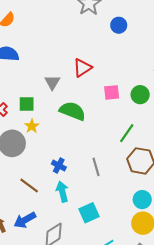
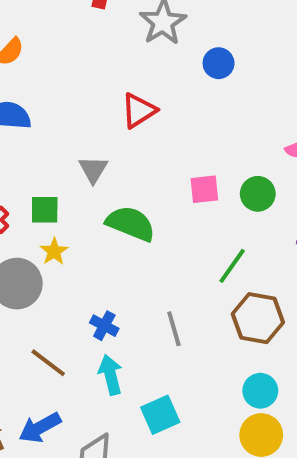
red triangle: (82, 68) -> (139, 111), moved

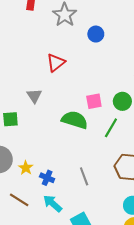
green semicircle: (131, 224) -> (75, 120), moved
yellow star: (54, 251) -> (26, 168), moved
green line: (232, 266) -> (111, 128), moved
cyan arrow: (110, 375) -> (53, 203), turned -30

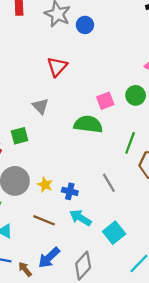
blue circle: (96, 34) -> (85, 25), moved
green line: (111, 128) -> (130, 143), moved

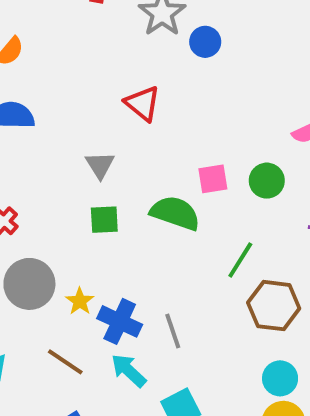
red triangle: (57, 67) -> (143, 103), turned -45
green square: (19, 136) -> (104, 220), moved
gray line: (109, 183) -> (173, 331), moved
blue cross: (70, 191) -> (120, 321), size x1.5

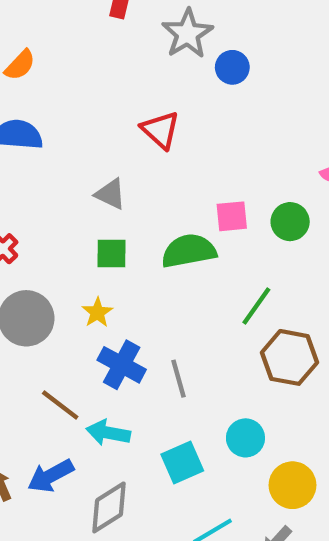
gray triangle: (100, 165) -> (110, 194), turned -36
green semicircle: (175, 213) -> (189, 251), turned -33
yellow star: (80, 301) -> (97, 313), moved
cyan arrow: (129, 370) -> (108, 433), moved, turned -36
cyan circle: (280, 378) -> (245, 438), moved

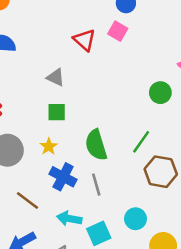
pink square: (232, 216) -> (118, 31), moved, turned 36
green semicircle: (189, 251) -> (96, 145), moved, turned -96
cyan arrow: (108, 433) -> (69, 219), moved

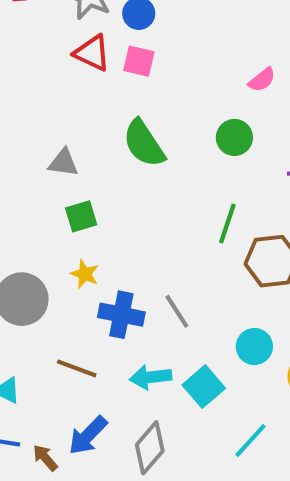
red triangle: (84, 40) -> (92, 53), moved
green semicircle: (96, 145) -> (144, 143), moved

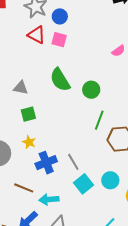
green circle: (234, 137) -> (91, 90), moved
blue cross: (121, 315) -> (46, 163), turned -35
cyan arrow: (151, 377) -> (49, 199), moved
cyan square: (204, 387) -> (84, 184), moved

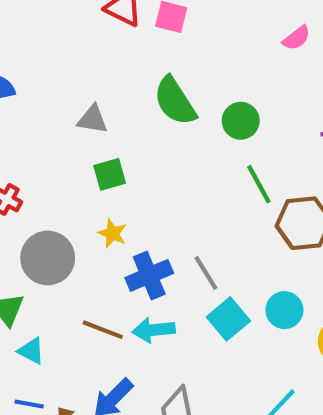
green line: (99, 120) -> (259, 184), turned -48
cyan arrow: (49, 199) -> (154, 330), moved

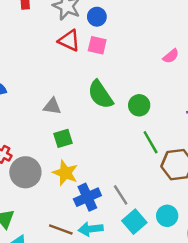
yellow star: (112, 233) -> (65, 173), size x1.5
gray circle: (48, 258) -> (25, 172), moved

